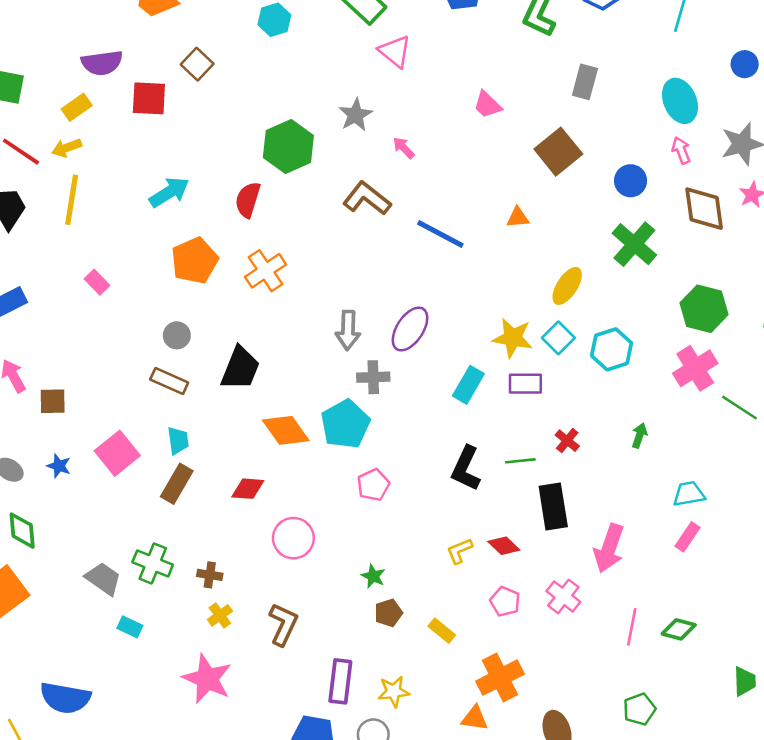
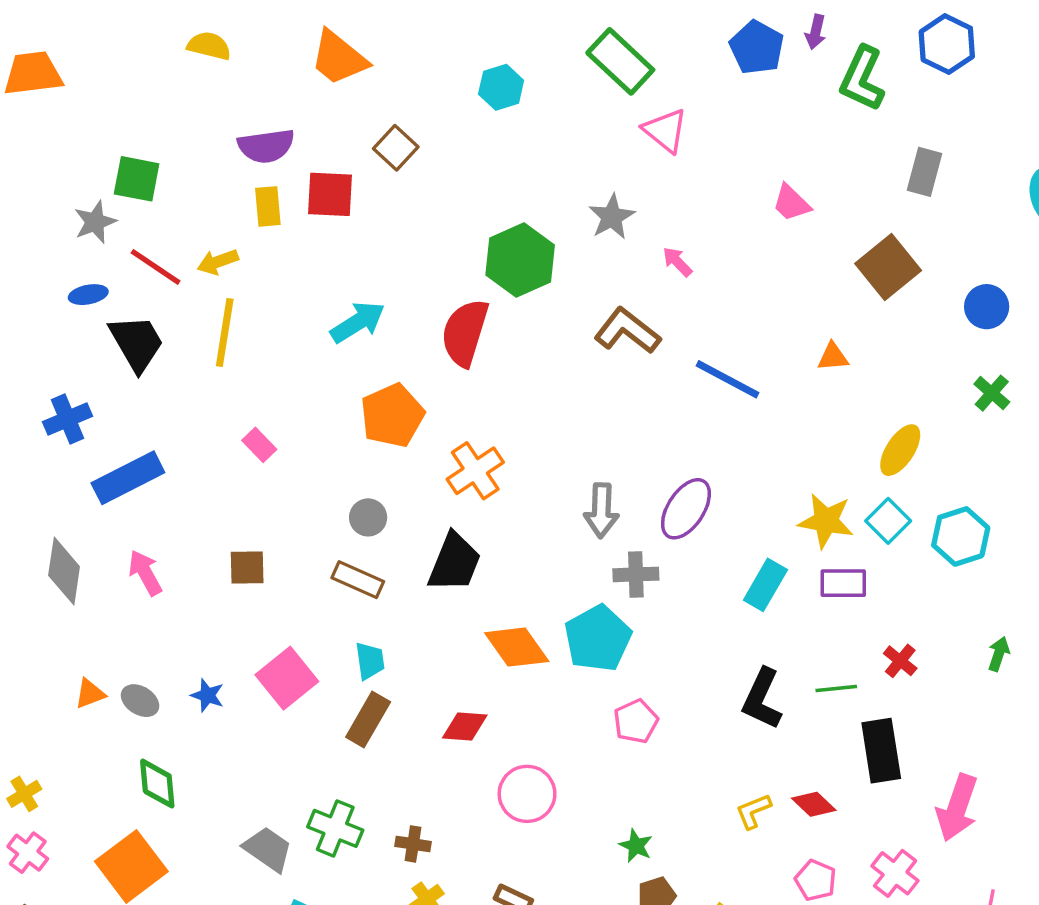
yellow rectangle: (77, 107) -> (268, 206), moved, turned -60
red semicircle: (248, 200) -> (465, 333), size x1.4
green cross: (634, 244) -> (992, 393), size x0.6
orange cross: (266, 271) -> (475, 471), moved
brown square: (53, 401) -> (247, 568), moved

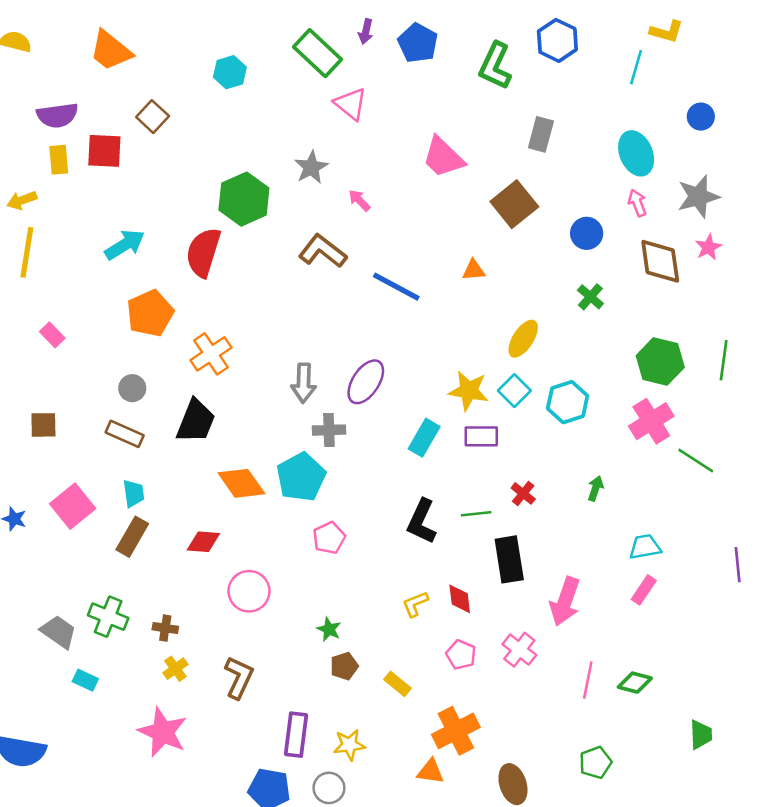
purple arrow: (816, 32) -> (366, 32), moved
pink trapezoid: (791, 203) -> (443, 157), size x1.5
red diamond: (814, 804) -> (460, 599), turned 40

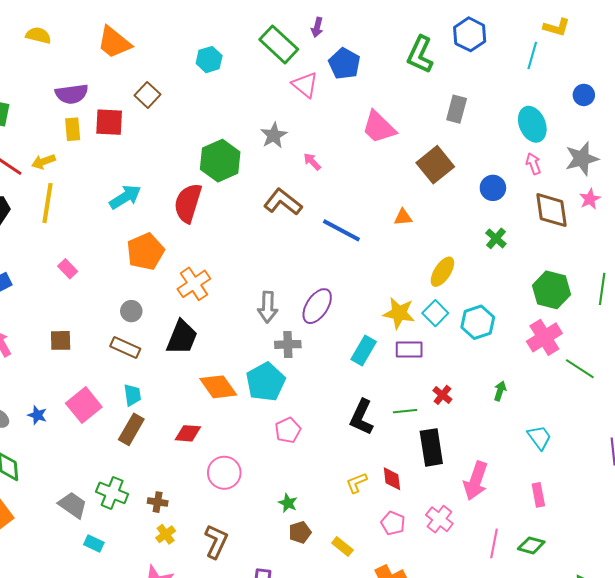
blue pentagon: (418, 43) -> (344, 64), moved
cyan trapezoid: (645, 547) -> (539, 437), turned 64
pink rectangle: (644, 590) -> (538, 495), moved, turned -45

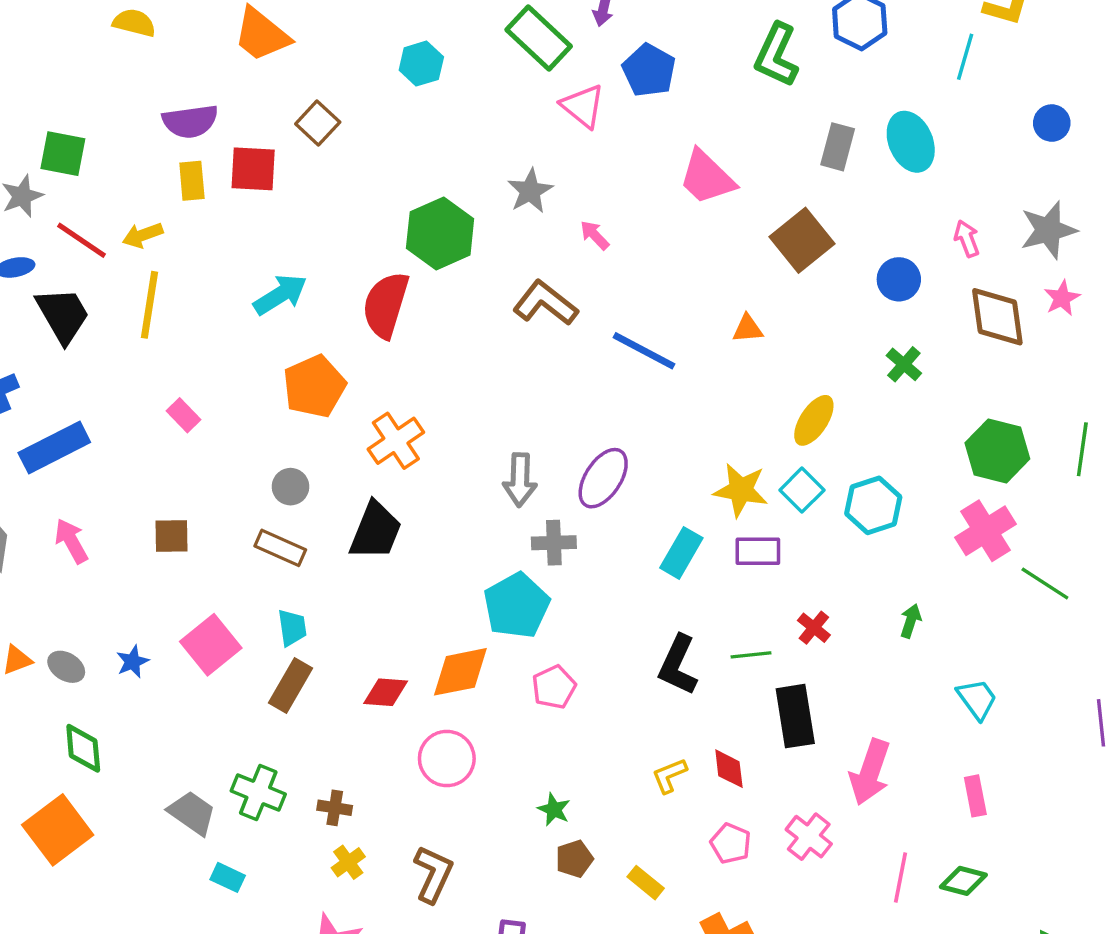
cyan ellipse: (532, 124) -> (911, 142), moved
orange diamond: (218, 387) -> (460, 672), moved, turned -66
blue star: (37, 415) -> (132, 662), turned 30

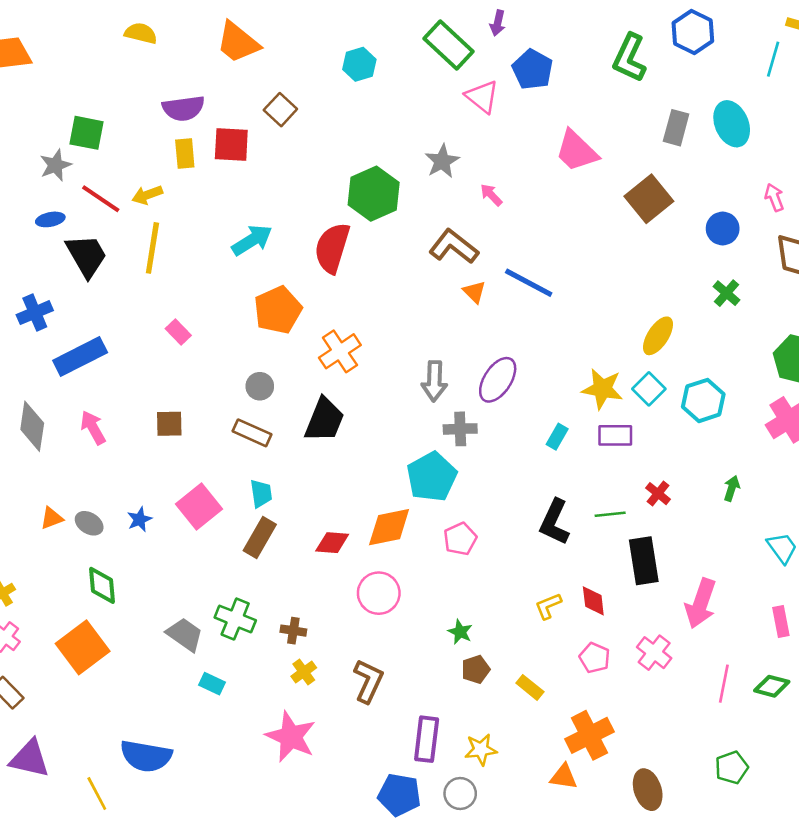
orange triangle: (748, 329) -> (474, 292), moved, turned 50
cyan rectangle: (681, 553) -> (557, 437), size x0.7

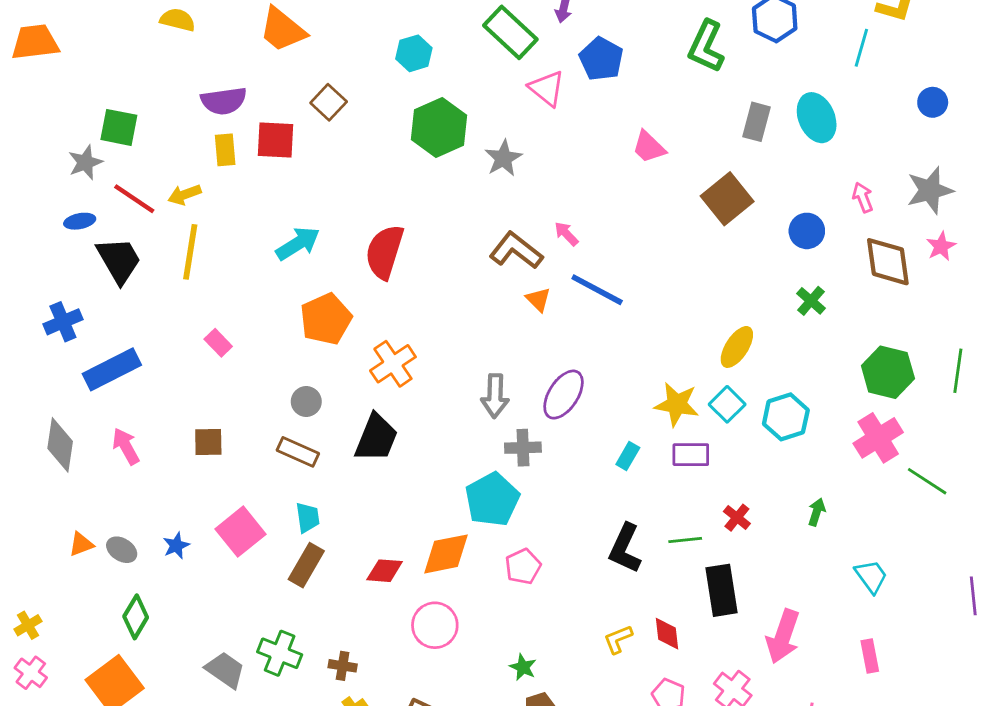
pink trapezoid: (577, 151) -> (649, 147), size x0.7
green hexagon: (374, 194) -> (439, 127), moved
pink arrow: (491, 195) -> (566, 234), moved
green diamond: (102, 585) -> (136, 617), turned 36

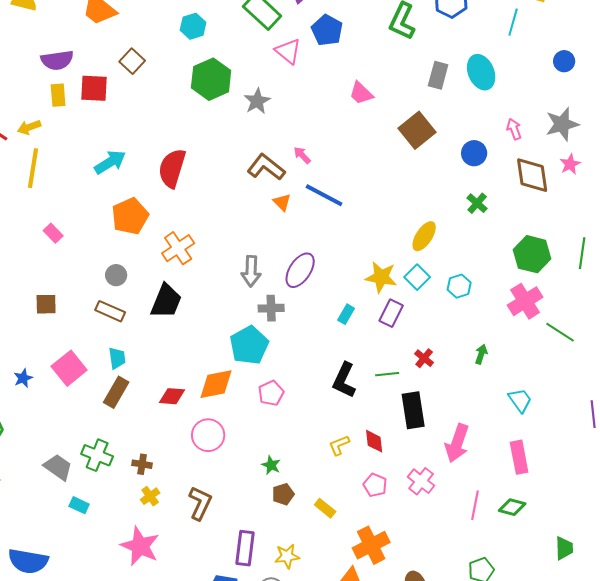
cyan hexagon: (786, 417) -> (459, 286), size x0.7
purple rectangle: (691, 455) -> (391, 313), turned -64
pink rectangle: (870, 656) -> (519, 457), size x1.4

